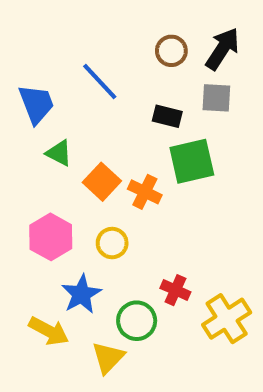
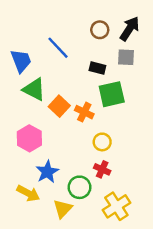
green triangle: (59, 153) -> (34, 89), size x1.5
yellow circle: (112, 243) -> (102, 142), moved
yellow cross: (227, 319) -> (116, 206), moved

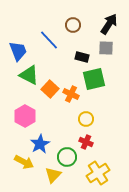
brown circle: (100, 30) -> (73, 25), moved

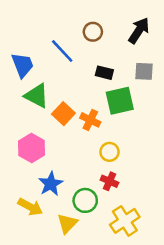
gray square: (106, 48) -> (144, 71), moved

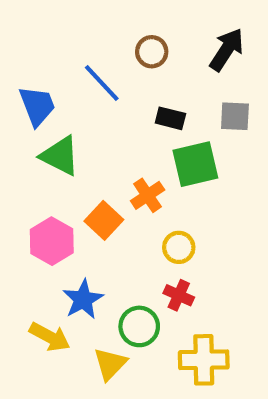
orange square: (63, 114) -> (104, 220), moved
orange cross: (90, 120) -> (148, 195), turned 30
yellow cross: (125, 221) -> (204, 360), turned 32

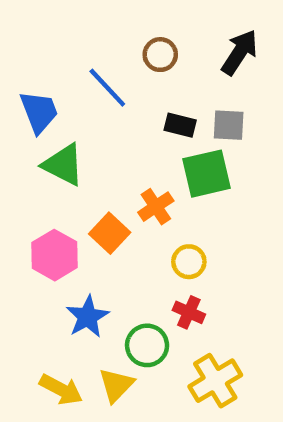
gray square: (235, 116) -> (229, 125), moved
yellow arrow: (50, 337) -> (61, 389), moved
yellow cross: (204, 360) -> (215, 381), turned -30

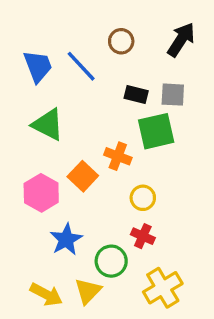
blue trapezoid: (39, 112) -> (38, 66), moved
orange cross: (156, 207) -> (118, 156), turned -35

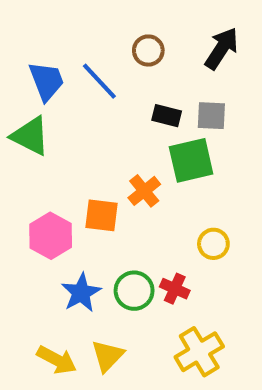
green triangle: (48, 125) -> (30, 136), moved
orange cross: (118, 156) -> (144, 191), turned 30
orange square: (83, 176) -> (101, 215), turned -36
yellow circle: (143, 198) -> (213, 244), moved
green circle: (111, 261) -> (134, 291), moved

